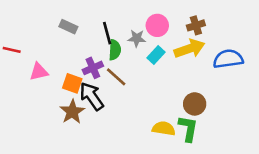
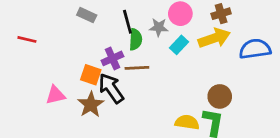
pink triangle: (39, 72) -> (55, 95), moved
brown line: (116, 77) -> (137, 68), turned -45

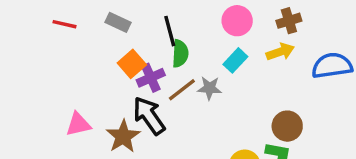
gray star: (159, 27) -> (209, 88), moved
yellow arrow: (214, 38) -> (280, 52), size x0.7
red line: (27, 39) -> (64, 24), moved
brown line: (137, 68) -> (182, 90), turned -35
orange square: (91, 75) -> (132, 64), moved, turned 30

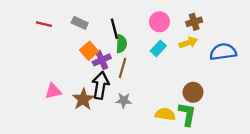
gray star: (209, 88) -> (124, 100), moved
brown line: (182, 90) -> (123, 68), turned -36
black arrow: (149, 116) -> (101, 85), turned 44

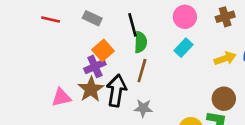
yellow arrow: (188, 43) -> (225, 58), moved
purple cross: (102, 60) -> (95, 66), moved
brown star: (83, 99) -> (91, 89), moved

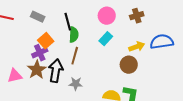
brown circle: (224, 99) -> (129, 65), moved

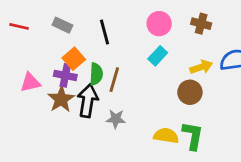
brown cross: (137, 16) -> (201, 24), turned 32
green semicircle: (74, 35) -> (96, 74), moved
purple cross: (40, 53) -> (65, 75), turned 35
pink triangle: (15, 76) -> (30, 82), moved

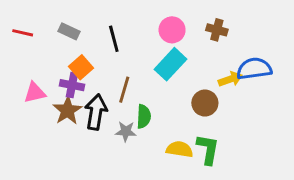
cyan rectangle: (158, 56) -> (171, 64), size x1.5
yellow arrow: (201, 67) -> (230, 79), moved
green semicircle: (96, 74) -> (144, 116), moved

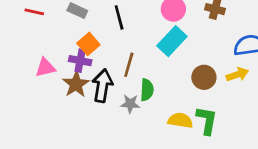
yellow arrow: (230, 79) -> (237, 74), moved

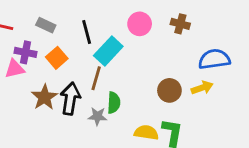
cyan rectangle: (172, 41) -> (108, 51), moved
purple cross: (80, 61) -> (25, 52), moved
pink triangle: (45, 68) -> (15, 69), moved

